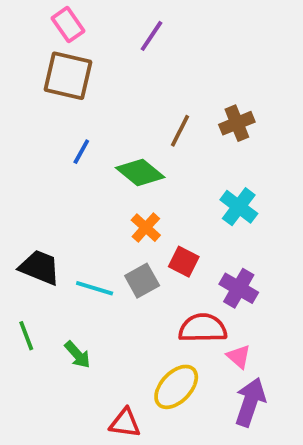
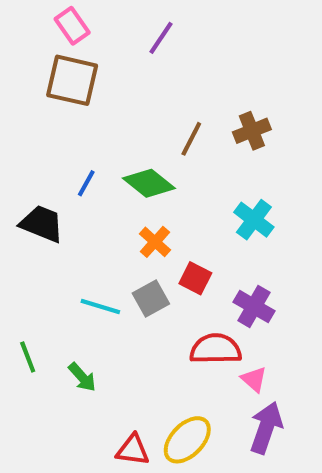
blue line: (81, 152) -> (86, 183), moved
black trapezoid: (40, 267) -> (42, 224), moved
yellow ellipse: (176, 387) -> (187, 440), moved

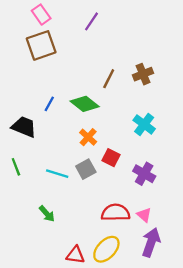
brown square: (72, 80) -> (41, 45), turned -32
red semicircle: (216, 349) -> (116, 213), moved
green line: (28, 357) -> (16, 167), moved

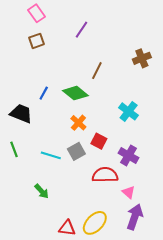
purple line: (92, 21) -> (82, 30), moved
brown square: (41, 45) -> (37, 41), size x0.6
brown cross: (143, 74) -> (142, 58), moved
red semicircle: (116, 213) -> (105, 175), moved

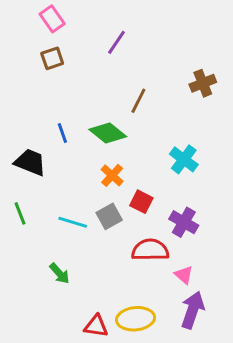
blue line: (44, 93) -> (62, 133), turned -48
yellow ellipse: (95, 223) -> (136, 319), turned 40

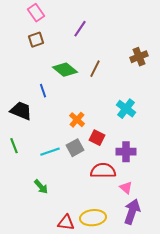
green diamond: (108, 133) -> (65, 70), moved
cyan line: (73, 222) -> (50, 152), turned -36
purple cross: (184, 222) -> (126, 152), turned -30

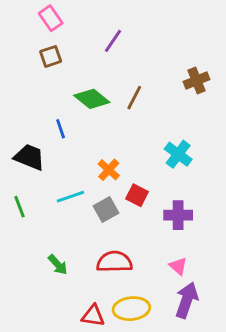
cyan line: (50, 152) -> (71, 197), moved
red semicircle: (103, 171) -> (114, 262), moved

